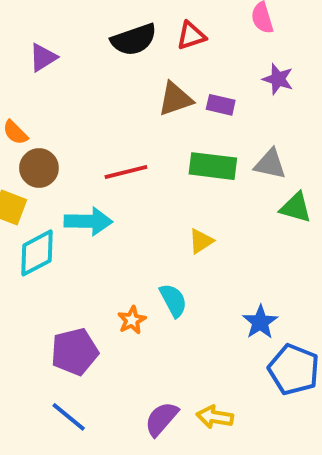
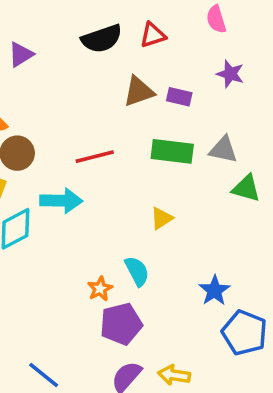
purple pentagon: (75, 352) -> (121, 324), moved

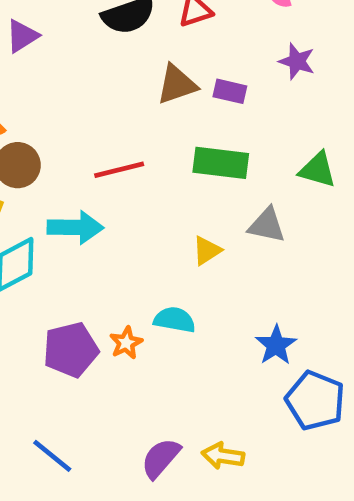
gray triangle: (223, 150) -> (267, 225), moved
green triangle: (246, 188) -> (318, 170), moved
cyan semicircle: (137, 271) -> (175, 320), turned -52
purple pentagon: (121, 324) -> (71, 350), moved

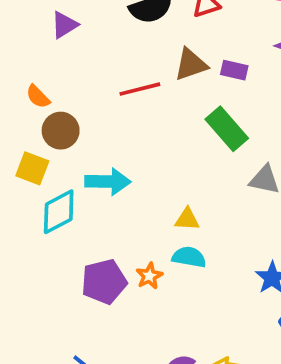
green rectangle: (221, 163) -> (227, 129), turned 42
red line: (119, 170) -> (140, 89), moved
yellow triangle: (207, 251) -> (187, 219), moved, turned 36

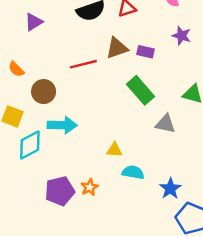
brown circle: (61, 131) -> (44, 92), moved
cyan semicircle: (189, 257) -> (133, 172), moved

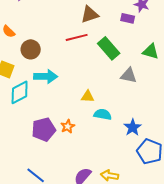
purple rectangle: (145, 52) -> (128, 18), moved
red line: (83, 64) -> (77, 37), moved

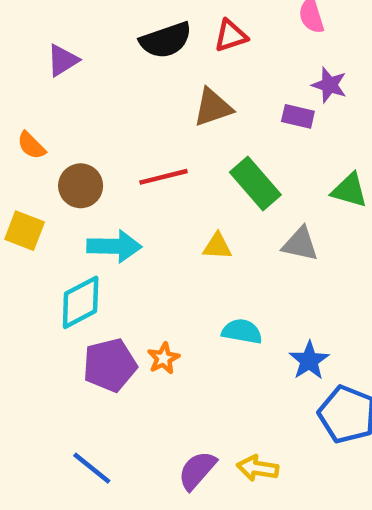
red line: (77, 37) -> (164, 177), moved
cyan diamond: (20, 92) -> (81, 302), moved
yellow triangle: (88, 96) -> (217, 246), moved

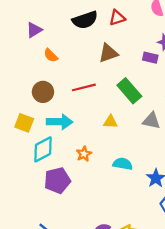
orange semicircle: (31, 145) -> (51, 55), moved
yellow square: (25, 231) -> (24, 123), moved
orange star: (164, 358) -> (84, 154), moved

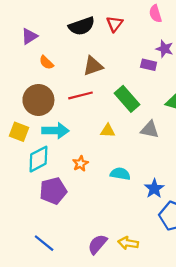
red triangle: (117, 18) -> (115, 24), turned -35
brown triangle: (108, 53) -> (93, 66), moved
brown circle: (43, 92) -> (38, 100), size x1.4

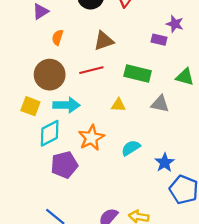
orange semicircle: (46, 62) -> (58, 37), turned 63
green rectangle: (127, 99) -> (138, 73), turned -35
orange star: (80, 164) -> (91, 138), size x1.6
cyan semicircle: (120, 174) -> (131, 148), turned -42

